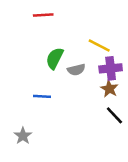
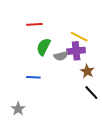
red line: (43, 15) -> (34, 24), moved
purple cross: (111, 68) -> (76, 51), moved

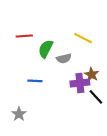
red line: (34, 24) -> (24, 36), moved
purple cross: (76, 51) -> (80, 83), moved

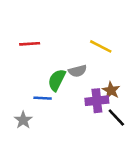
green semicircle: (46, 49) -> (57, 80), moved
gray star: (19, 114) -> (23, 120), moved

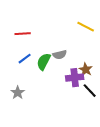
yellow line: (101, 46) -> (86, 27), moved
blue line: (43, 98) -> (25, 59), moved, turned -40

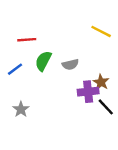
blue line: (25, 59) -> (15, 69), moved
green semicircle: (44, 62) -> (43, 61), moved

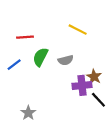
yellow line: (101, 31) -> (78, 30), moved
gray star: (21, 109) -> (28, 113), moved

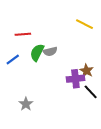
yellow line: (78, 30) -> (85, 24), moved
gray semicircle: (66, 60) -> (50, 51), moved

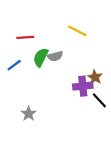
yellow line: (85, 24) -> (77, 31), moved

